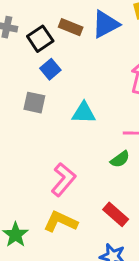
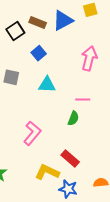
blue square: (50, 69) -> (39, 53), moved
green semicircle: (120, 159) -> (73, 118), turned -32
yellow L-shape: (61, 222) -> (47, 172), moved

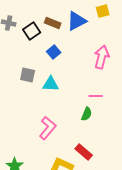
cyan triangle: (47, 85) -> (51, 84), moved

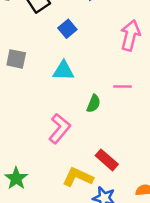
gray square: (28, 75) -> (16, 59), moved
green semicircle: (87, 114) -> (94, 104), moved

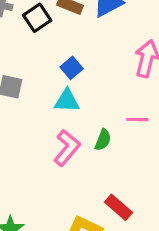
blue square: (67, 29) -> (72, 68), moved
pink L-shape: (59, 128) -> (67, 148), moved

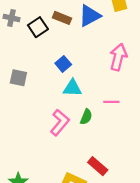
cyan triangle: (67, 101) -> (72, 88), moved

